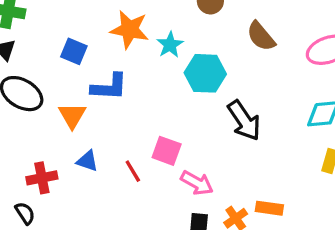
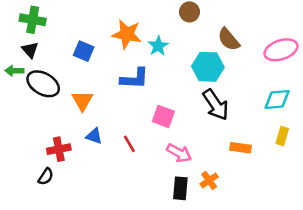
cyan hexagon: (205, 73) -> (208, 67), moved
blue L-shape: (109, 87) -> (135, 79), moved
pink square: (167, 151) -> (163, 116), moved
orange rectangle: (269, 208) -> (240, 148), moved
black semicircle: (25, 213) -> (46, 177), turned 66

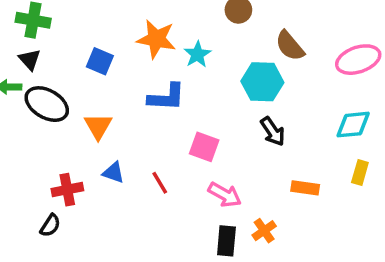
black arrow: (216, 105) -> (273, 131), size x0.7

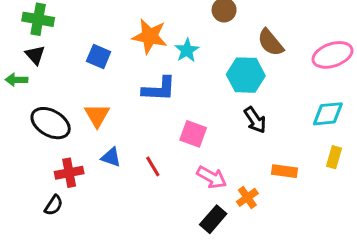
black ellipse: (47, 104) -> (51, 123), moved
orange cross: (264, 231) -> (247, 197), moved
black rectangle: (226, 241) -> (213, 219), turned 36

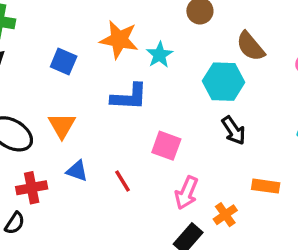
pink arrow: (212, 177) -> (186, 193), turned 84

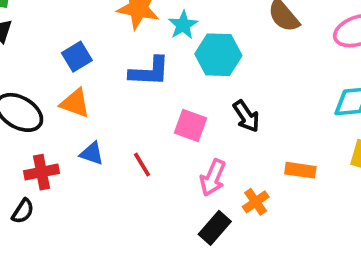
blue square: (64, 61) -> (77, 57), moved, turned 36
cyan hexagon: (224, 82) -> (218, 55), moved
orange triangle: (62, 125) -> (75, 103), turned -40
black arrow: (234, 130) -> (246, 116), moved

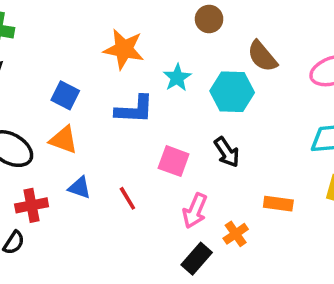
cyan star: (183, 25) -> (177, 78), moved
cyan hexagon: (218, 55) -> (232, 92), moved
blue square: (77, 57) -> (65, 95), turned -32

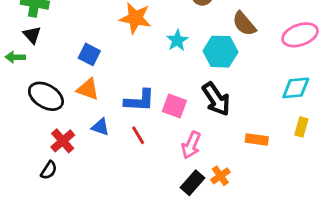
blue L-shape: (134, 110) -> (139, 100), moved
black arrow: (227, 152) -> (216, 99), size x1.4
red cross: (32, 205) -> (63, 141), turned -30
orange cross: (236, 234) -> (220, 176), moved

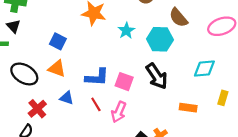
cyan diamond: (296, 88) -> (204, 69), moved
pink arrow: (191, 145) -> (119, 112), moved

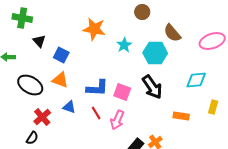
black triangle: (13, 26) -> (39, 41), moved

